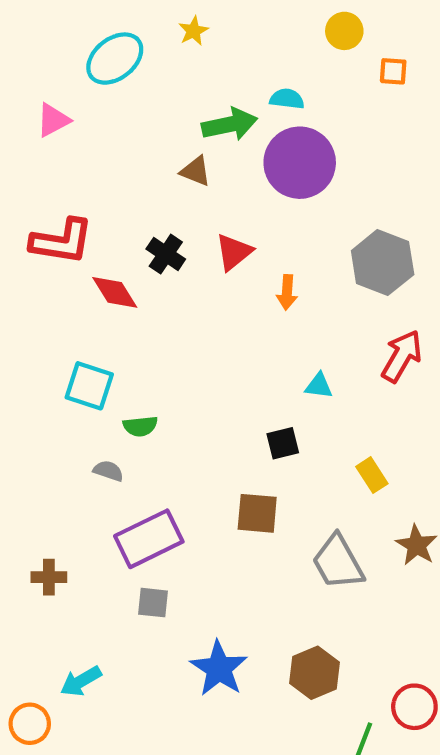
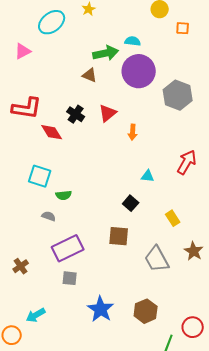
gray hexagon: (383, 263) -> (178, 95), moved
black square: (283, 443) -> (131, 203), turned -35
brown cross: (49, 577) -> (21, 266), turned -35

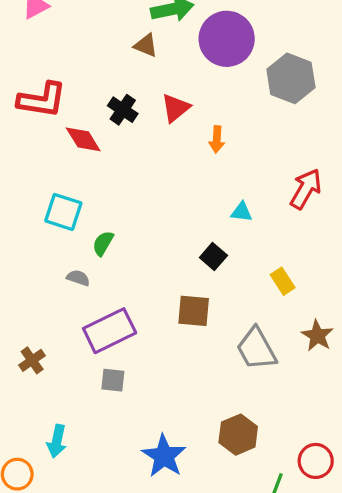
green semicircle: (64, 195) -> (103, 243), turned 126
blue star: (101, 309) -> (164, 456), moved
cyan arrow: (36, 315) -> (57, 441), turned -48

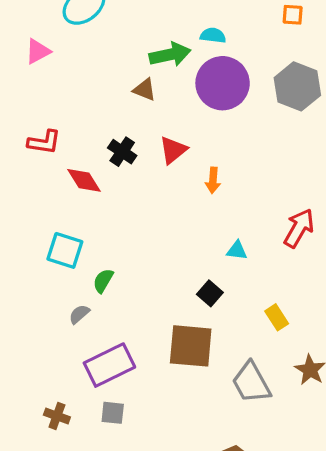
gray hexagon: (291, 78) -> (297, 86), moved
red L-shape: (42, 100) -> (44, 142), size x0.7
gray semicircle: (78, 278) -> (79, 314), turned -60
brown square: (194, 311) -> (191, 346), size x1.4
brown cross: (32, 360) -> (57, 416), moved, turned -35

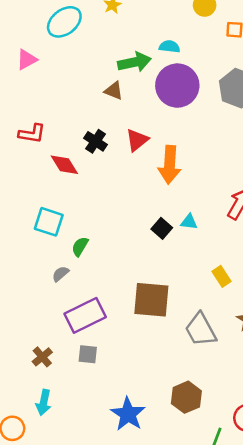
orange arrow: (213, 180) -> (170, 165), size x1.8
black square: (210, 293) -> (162, 228), moved
brown cross: (57, 416) -> (42, 357), turned 30

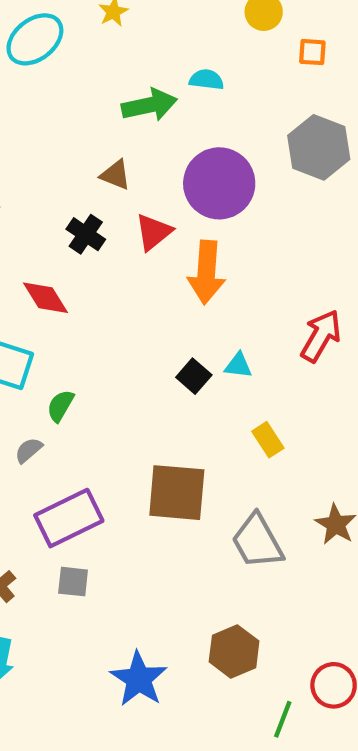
purple circle: (177, 86) -> (219, 183), moved
brown triangle: (114, 91) -> (115, 175), moved
red diamond: (64, 165) -> (46, 298), moved
yellow rectangle: (221, 276) -> (268, 440), moved

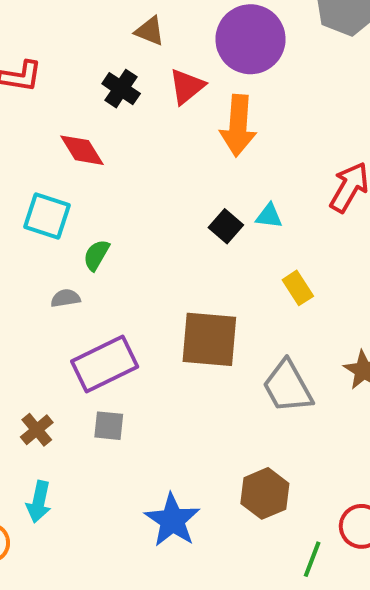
gray semicircle: (29, 450) -> (66, 298), turned 32

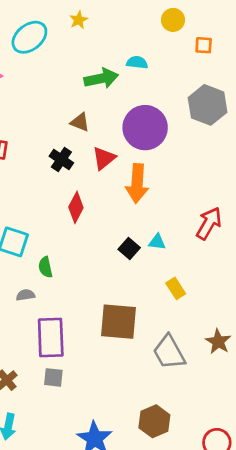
red diamond: (82, 150) -> (76, 207), moved, turned 60
green semicircle: (96, 255) -> (45, 267), turned -42
purple rectangle: (105, 364) -> (51, 338), turned -66

